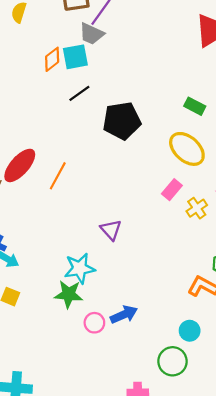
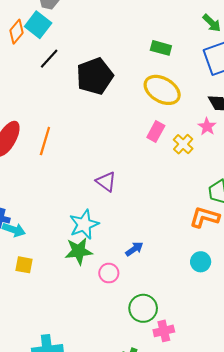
cyan square: (75, 57) -> (38, 25), turned -30
blue arrow: (124, 315) -> (134, 249), moved, size x0.7
green circle: (172, 361) -> (143, 308), moved

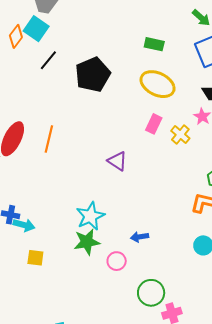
purple triangle: (106, 182) -> (117, 161), moved
blue arrow: (134, 249) -> (140, 237), turned -150

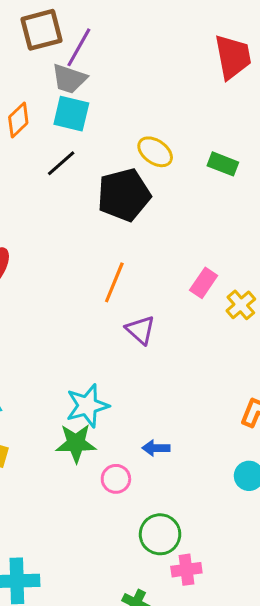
cyan square: (36, 29) -> (71, 114), moved, turned -30
yellow ellipse: (158, 84) -> (155, 152), moved, size x0.7
orange line: (49, 139) -> (114, 282), moved

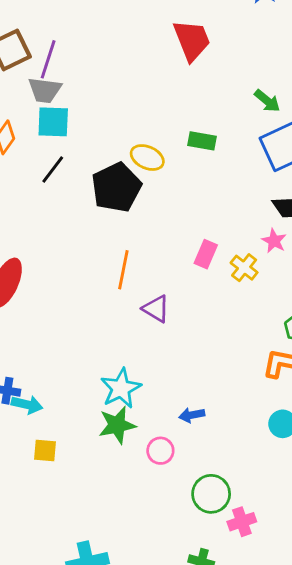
yellow ellipse: (155, 152) -> (147, 158), moved

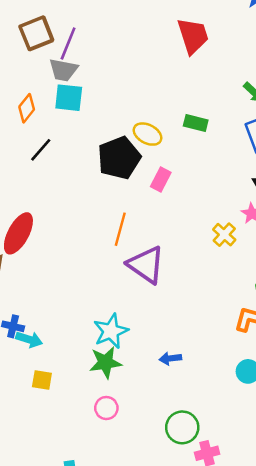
black line: (53, 170) -> (41, 150), moved
pink rectangle: (206, 254) -> (161, 180), moved
purple triangle: (156, 309) -> (146, 265), size x1.6
pink circle: (160, 451) -> (106, 408), moved

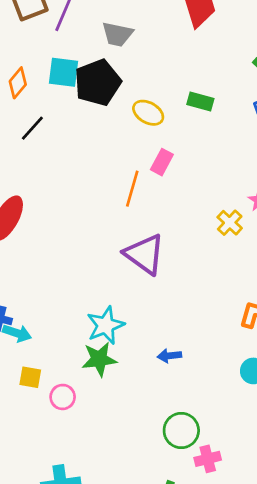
gray trapezoid: (63, 70) -> (117, 34), moved
black pentagon: (119, 158) -> (98, 83), moved
orange line: (120, 229) -> (132, 189), moved
pink circle: (106, 408) -> (63, 397), moved

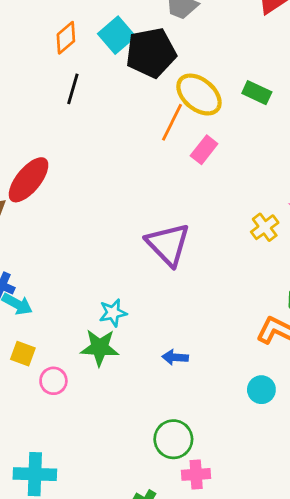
cyan square: (63, 72) -> (117, 35), turned 32
yellow ellipse: (148, 113) -> (199, 95), size x1.4
black line: (32, 128) -> (73, 89), turned -36
orange line: (132, 189) -> (172, 122), moved
cyan star: (106, 325) -> (113, 313), size x0.7

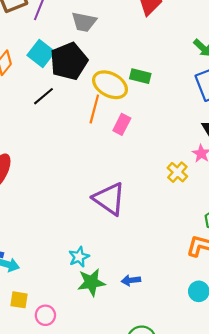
black line: (73, 89) -> (44, 96), moved, turned 45
green rectangle: (257, 93) -> (140, 76), moved
green star: (100, 348) -> (91, 282), moved

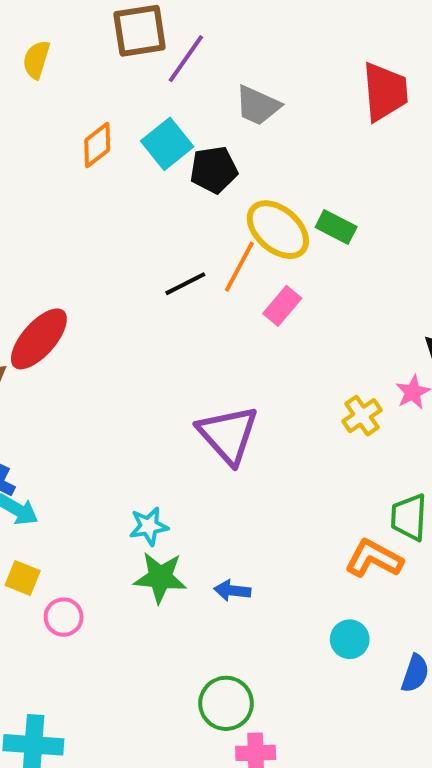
black pentagon: (69, 61) -> (214, 170), size x0.7
black line: (44, 96) -> (185, 284), moved

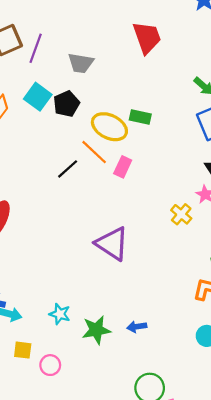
orange line: (239, 267) -> (94, 152), turned -60
cyan star: (149, 526) -> (60, 314), moved, turned -30

